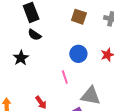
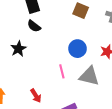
gray triangle: (91, 96) -> (89, 76), moved

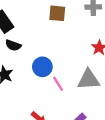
blue circle: (77, 49) -> (42, 67), moved

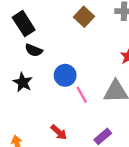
brown square: (57, 13) -> (84, 17), turned 36

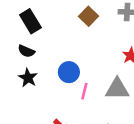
black semicircle: (34, 50) -> (26, 51), moved
pink line: (82, 95) -> (84, 91), turned 42

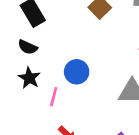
pink line: (84, 91) -> (54, 97), moved

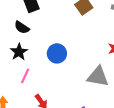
pink line: (54, 97) -> (25, 76), moved

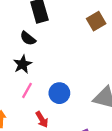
blue circle: (57, 53) -> (59, 93), moved

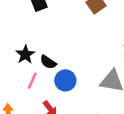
black semicircle: (28, 38) -> (48, 62), moved

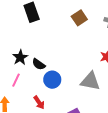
pink line: (32, 81) -> (16, 80), moved

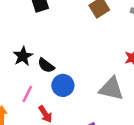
pink line: (16, 80) -> (27, 94), moved

